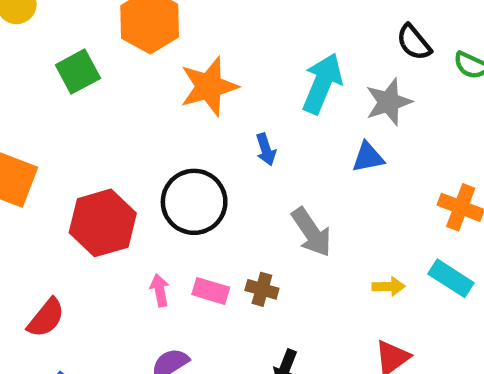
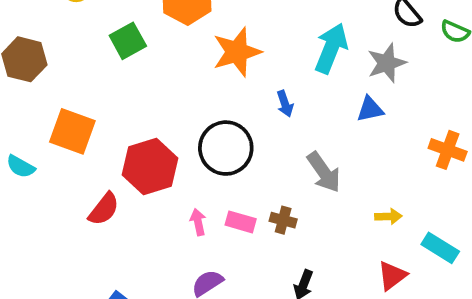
cyan rectangle: (451, 278) -> (440, 248), moved
red semicircle: (46, 318) -> (104, 209), moved

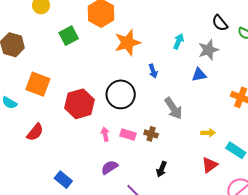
cyan arrow: (331, 48) -> (179, 41), size x0.6
red semicircle: (104, 209) -> (35, 132), moved

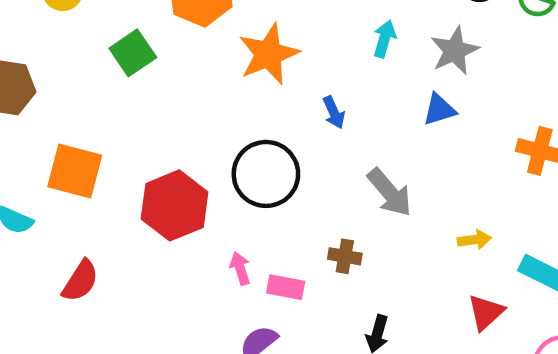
pink rectangle: (128, 135) -> (286, 287), moved

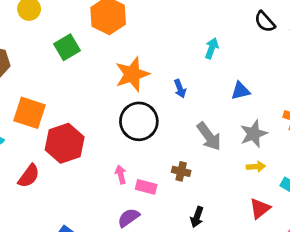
gray star: (455, 51) -> (254, 134), moved
orange star: (269, 54) -> (132, 74), moved
red hexagon: (175, 205) -> (65, 143), moved

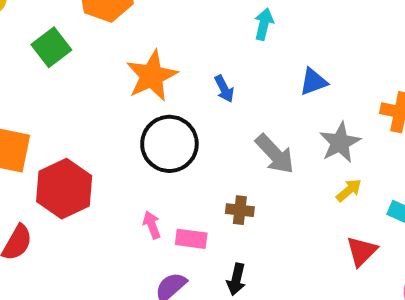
yellow arrow: (256, 167) -> (349, 190), turned -30
black arrow: (197, 217) -> (236, 279), moved

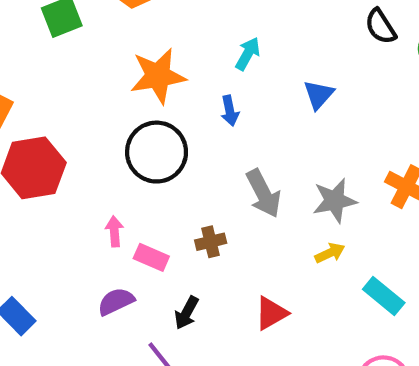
cyan arrow: (264, 24) -> (248, 54), moved
blue triangle: (313, 82) -> (319, 95), moved, turned -44
brown cross: (240, 210) -> (211, 242), turned -36
red triangle: (362, 251) -> (271, 313), moved

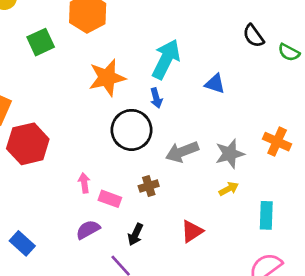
cyan arrow: (248, 54) -> (166, 59), size x1.8
blue triangle: (319, 95) -> (215, 84), turned -50
black circle: (157, 152) -> (132, 130), moved
gray arrow: (263, 193) -> (182, 152), turned 100
cyan rectangle: (384, 296) -> (266, 215), turned 56

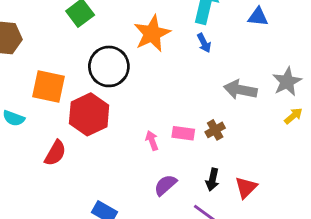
black circle: (132, 130) -> (109, 66), moved
gray arrow: (182, 152) -> (240, 90), turned 44
pink rectangle: (110, 199) -> (183, 133), moved
red triangle: (192, 231) -> (246, 187), moved

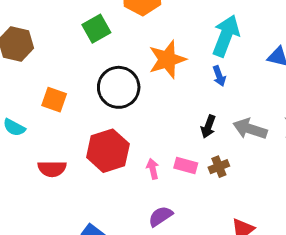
orange square: (48, 86) -> (54, 100), size x0.7
red hexagon: (89, 114) -> (108, 151), moved
red semicircle: (55, 153) -> (52, 169), turned 52
black arrow: (212, 180) -> (208, 127), moved

